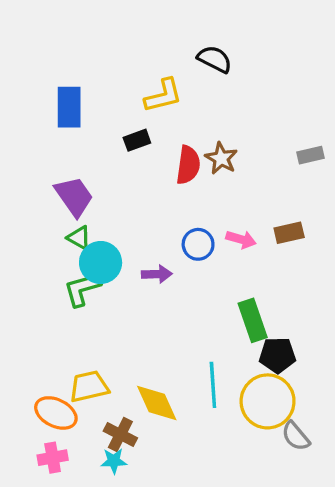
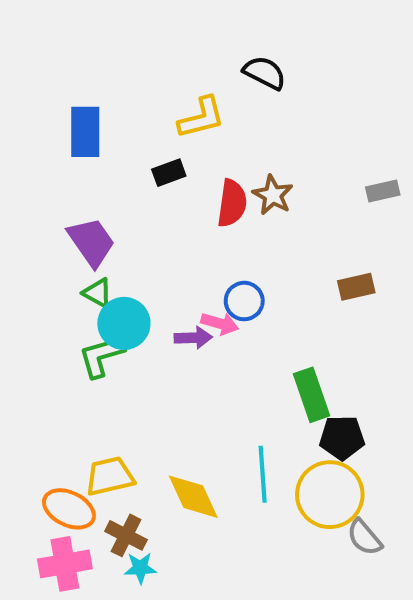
pink arrow: (241, 239) -> (220, 323), moved
brown cross: (120, 434) -> (126, 535), moved
pink cross: (53, 458) -> (65, 564), size x1.4

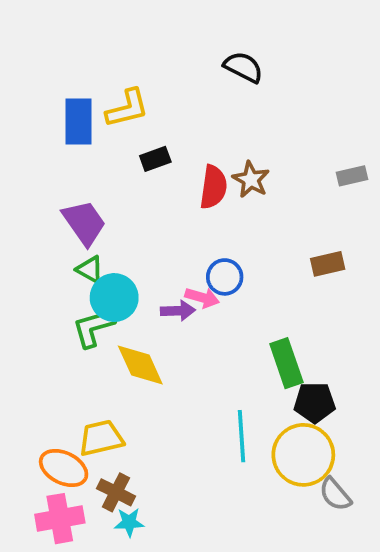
yellow L-shape: (201, 118) -> (127, 108), moved
yellow diamond: (193, 497) -> (140, 365), moved

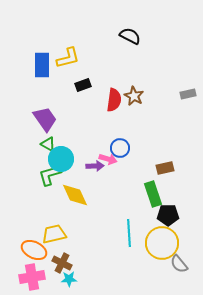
brown rectangle: (328, 264) -> (165, 168), moved

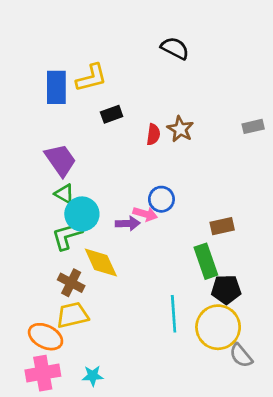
red semicircle: (114, 100) -> (153, 134), size x0.7
brown cross: (62, 263) -> (71, 283), moved

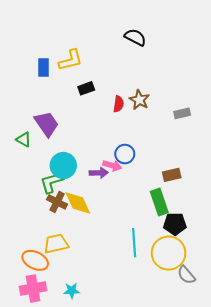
blue rectangle: (56, 87) -> (43, 67), size x0.7
gray rectangle: (253, 126) -> (182, 113), moved
green triangle: (64, 194) -> (24, 139), moved
brown cross: (71, 283) -> (57, 202), moved

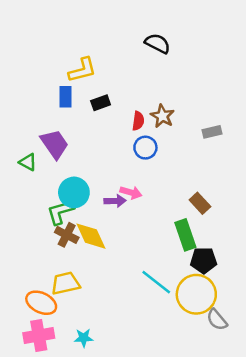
blue rectangle: (43, 67) -> (65, 97), moved
blue circle: (125, 154) -> (145, 148), moved
brown rectangle: (172, 175) -> (200, 203), turned 60
cyan line: (134, 243) -> (156, 282), turned -48

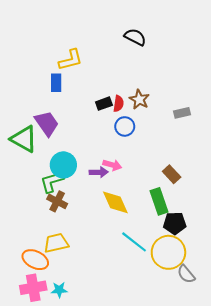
black rectangle: (101, 103) -> (104, 104), moved
green triangle: (28, 162) -> (24, 139), size x1.8
yellow diamond: (91, 236) -> (115, 202), moved
cyan star: (84, 338) -> (59, 290), moved

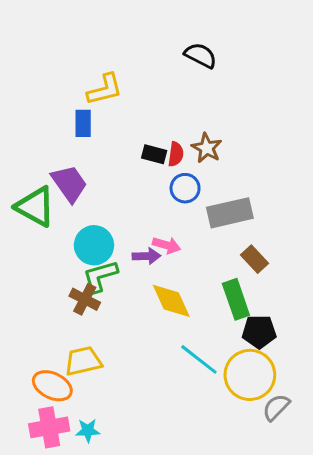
black rectangle: (104, 104) -> (154, 154), turned 35
gray rectangle: (182, 113) -> (230, 213), moved, size x1.8
green L-shape: (52, 182) -> (100, 276), moved
gray semicircle: (186, 274) -> (276, 407), turned 84

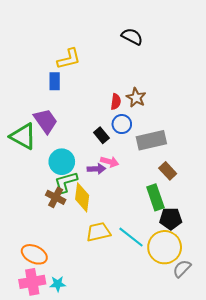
black rectangle: (154, 154) -> (101, 135), moved, turned 35
yellow diamond: (171, 301) -> (82, 197), moved, turned 32
yellow trapezoid: (83, 361) -> (98, 232), moved

